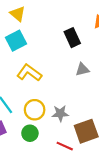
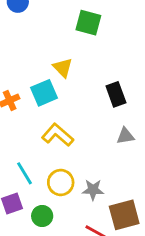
yellow triangle: (18, 14) -> (63, 68), moved
green circle: (30, 133) -> (42, 216), moved

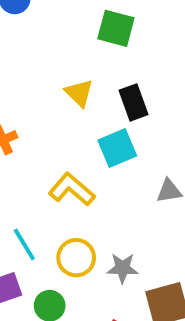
cyan square: (44, 93) -> (117, 148), moved
black rectangle: (116, 94) -> (134, 102), moved

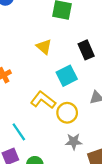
black rectangle: (134, 102) -> (86, 50), moved
yellow circle: (76, 258) -> (67, 113), moved

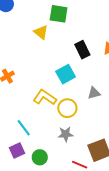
yellow triangle: (44, 47) -> (41, 32), moved
gray star: (74, 142) -> (66, 134), moved

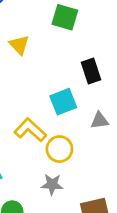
yellow triangle: (41, 32) -> (19, 45), moved
gray triangle: (94, 93) -> (100, 121), moved

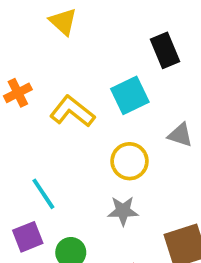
gray triangle: (100, 121) -> (180, 135), moved, turned 30
yellow L-shape: (30, 130) -> (72, 111), moved

